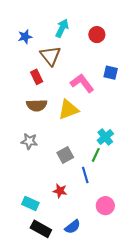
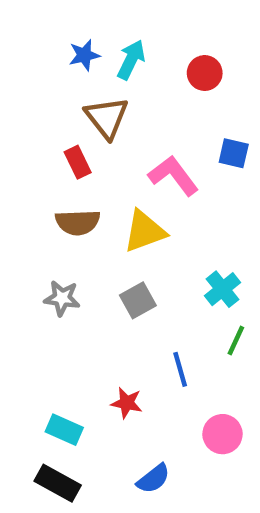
blue star: (25, 37) -> (84, 55), moved
gray square: (65, 155) -> (138, 300), moved
green line: (96, 155) -> (236, 340), moved
black rectangle: (41, 229) -> (58, 483), moved

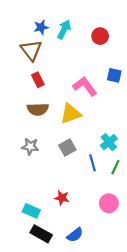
brown triangle: (107, 118) -> (31, 50), moved
blue line: (180, 369) -> (92, 163), moved
pink circle: (223, 434) -> (109, 203), moved
black rectangle: (58, 483) -> (41, 234), moved

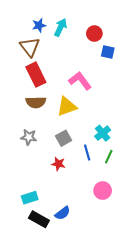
blue square: (114, 75) -> (108, 52), moved
red rectangle: (38, 80) -> (36, 75), size x1.6
red star: (62, 198) -> (58, 164), moved
cyan rectangle: (31, 211) -> (30, 198), turned -42
blue semicircle: (75, 235) -> (63, 213), moved

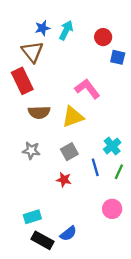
red rectangle: (36, 75) -> (22, 81), moved

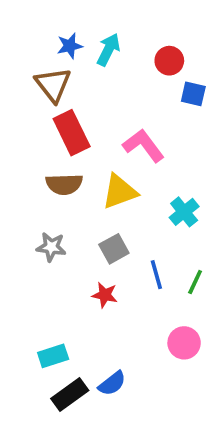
red rectangle: (22, 81) -> (72, 133), moved
cyan cross: (112, 146) -> (184, 212), moved
black rectangle: (42, 240) -> (70, 395), turned -65

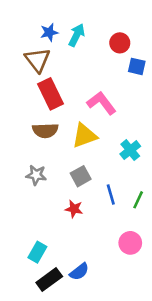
cyan rectangle: (53, 356) -> (37, 252), turned -42

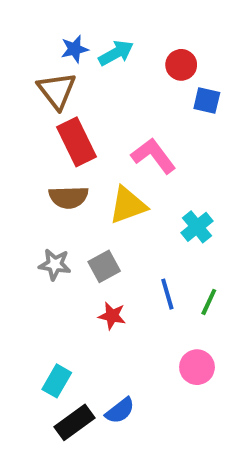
cyan arrow: (77, 35) -> (116, 53), turned 35
gray square: (81, 176) -> (104, 266), moved

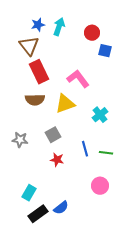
cyan arrow: (116, 53) -> (59, 27), turned -42
gray star: (55, 264) -> (20, 140), moved
green line: (209, 302) -> (106, 153), turned 72

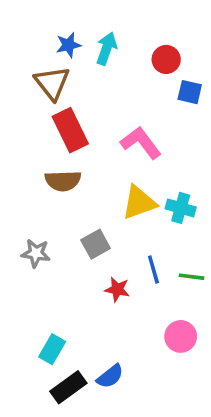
yellow triangle: (65, 104) -> (139, 202), moved
cyan cross: (100, 115) -> (181, 208), turned -35
red star: (57, 160) -> (117, 289), moved

